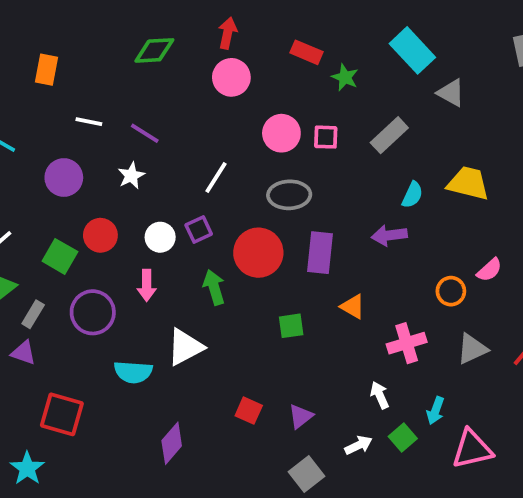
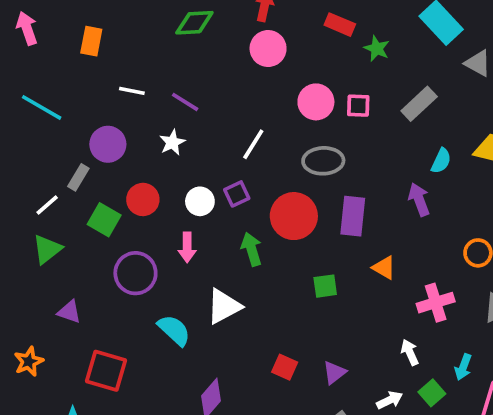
purple arrow: (389, 235) -> (419, 199), turned 76
gray rectangle: (33, 314) -> (78, 177), moved
cyan semicircle: (133, 372) -> (174, 330), turned -141

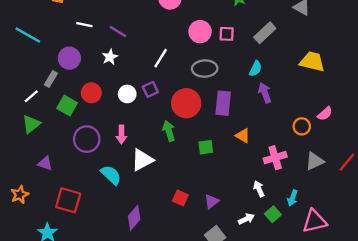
cyan semicircle: (441, 161) -> (256, 69), moved
pink arrow: (187, 247) -> (121, 134), moved
green arrow: (251, 249) -> (169, 131), moved

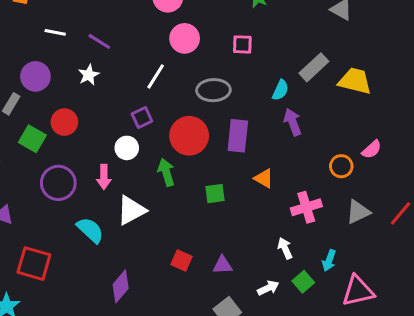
pink circle: (200, 32) -> (185, 38), moved
gray rectangle: (265, 33) -> (314, 67), moved
white circle: (127, 94) -> (127, 148), moved
purple triangle: (212, 202) -> (223, 265), turned 35

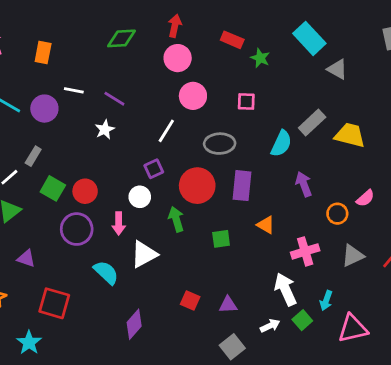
purple circle: (35, 76) -> (44, 109), moved
cyan semicircle: (280, 90) -> (281, 144), size x1.4
red circle: (64, 122) -> (85, 191), moved
purple arrow: (293, 122) -> (304, 184), moved
white arrow: (285, 248) -> (285, 289), size x1.6

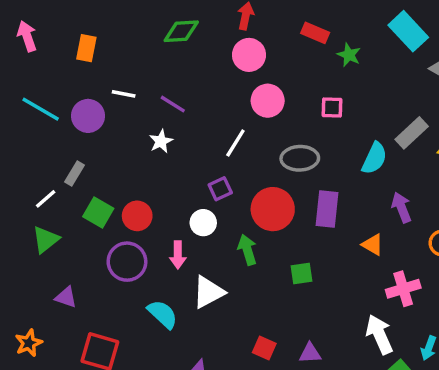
orange triangle: (266, 225) -> (373, 245), moved

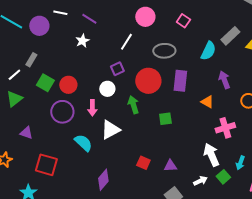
pink square: (332, 107) -> (183, 21), turned 32

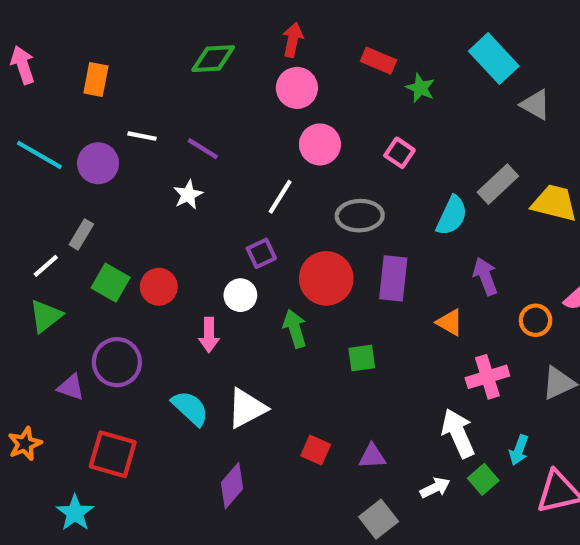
purple circle: (62, 112) -> (117, 362), moved
white triangle: (110, 130) -> (247, 408), moved

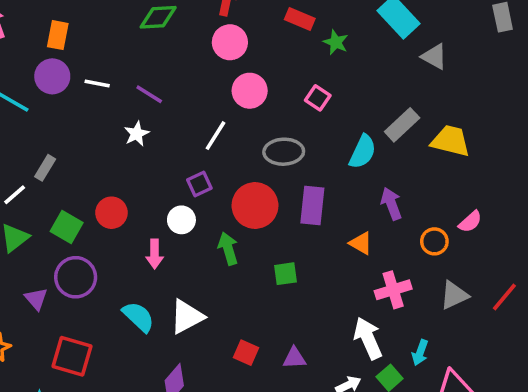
purple circle: (98, 163) -> (52, 76), moved
green square: (111, 283) -> (67, 227), moved
purple triangle: (71, 387) -> (36, 299), turned 30

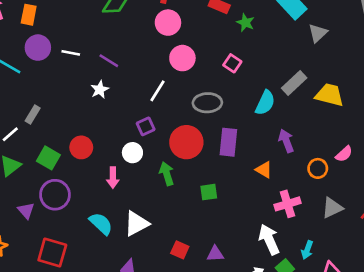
orange rectangle: (58, 35) -> (29, 15), moved
gray triangle: (434, 57) -> (318, 33), turned 48

